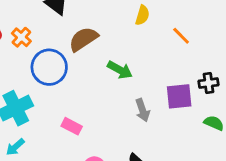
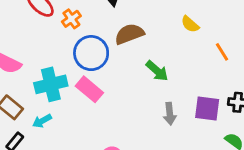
yellow semicircle: (142, 15) -> (190, 24), turned 102
pink rectangle: (72, 126) -> (89, 89), moved, size x1.4

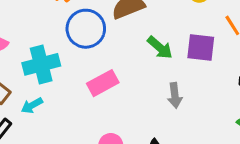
pink rectangle: (89, 89) -> (103, 83), moved, turned -68
purple square: (207, 109) -> (201, 47), moved

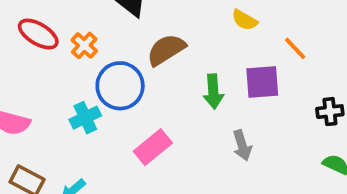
green arrow: (160, 48) -> (213, 92), turned 56
cyan cross: (41, 64) -> (85, 118), moved, size x0.7

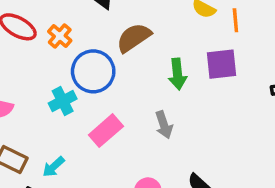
orange line: (295, 48) -> (235, 20), moved, turned 40
gray arrow: (242, 145) -> (164, 125), moved
pink rectangle: (153, 147) -> (106, 131), moved

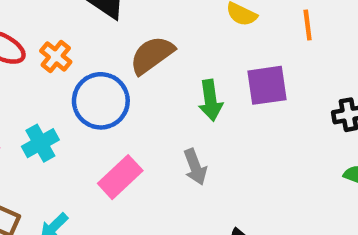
orange line: (235, 20) -> (308, 25), moved
cyan cross: (63, 101) -> (40, 143), moved

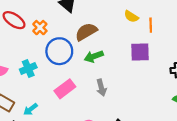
orange line: (308, 25) -> (151, 25), moved
green arrow: (210, 100) -> (94, 56), moved, turned 72

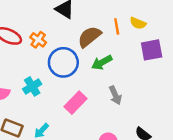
yellow semicircle: (131, 16) -> (138, 23), moved
orange line: (151, 25) -> (117, 26), moved

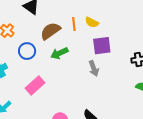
blue circle: (63, 62) -> (27, 51), size x0.7
gray arrow: (115, 95) -> (94, 68), moved

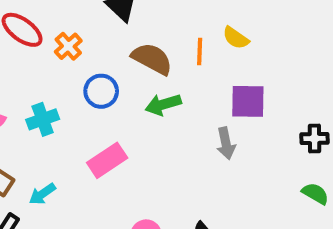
yellow semicircle: (92, 22) -> (236, 38), moved
brown semicircle: (50, 31) -> (152, 59), turned 55

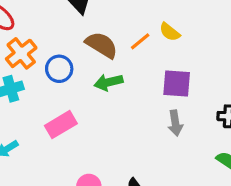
orange cross: (68, 46) -> (21, 53), moved, size x1.4
orange line: (200, 52) -> (140, 41), turned 45
gray arrow: (226, 143) -> (175, 123), moved

